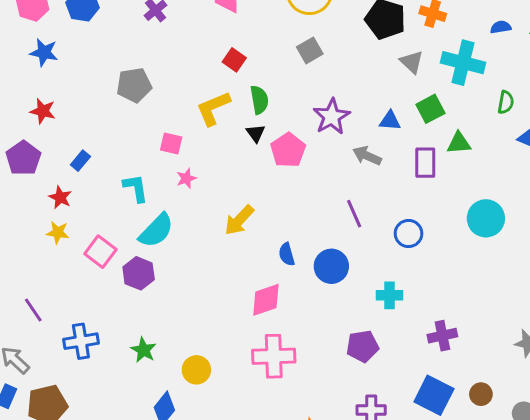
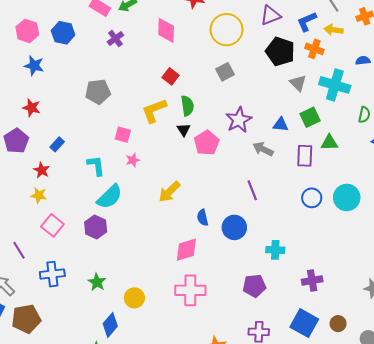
blue circle: (409, 233) -> (312, 198), moved
pink square: (100, 252) -> (52, 225), moved

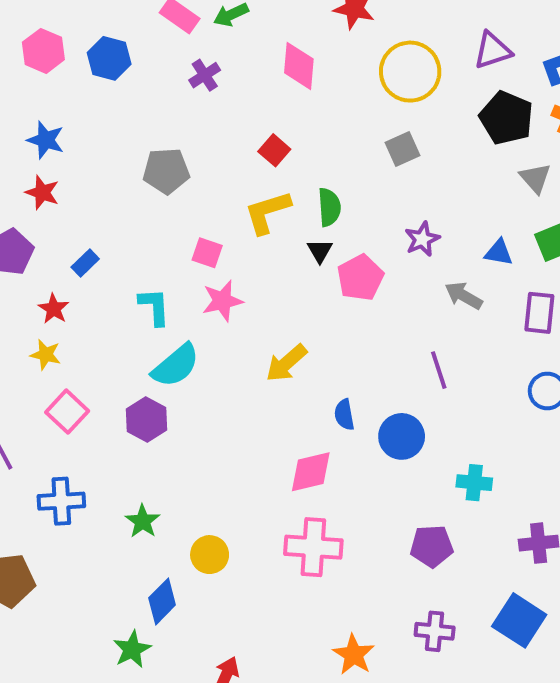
blue star: (34, 66) -> (46, 140), moved
red square: (171, 76) -> (274, 150), moved
purple star: (239, 120) -> (422, 239), size x0.7
pink star: (133, 160) -> (222, 301), size x1.5

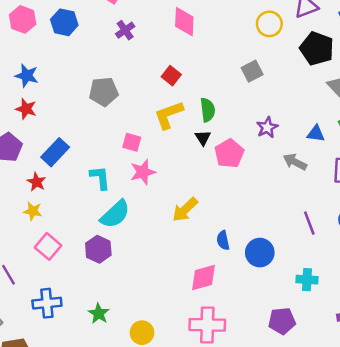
yellow circle: (410, 72) -> (269, 24), moved, size x0.7
blue rectangle: (85, 263) -> (55, 152), size x1.6
purple line: (439, 370) -> (309, 223), moved

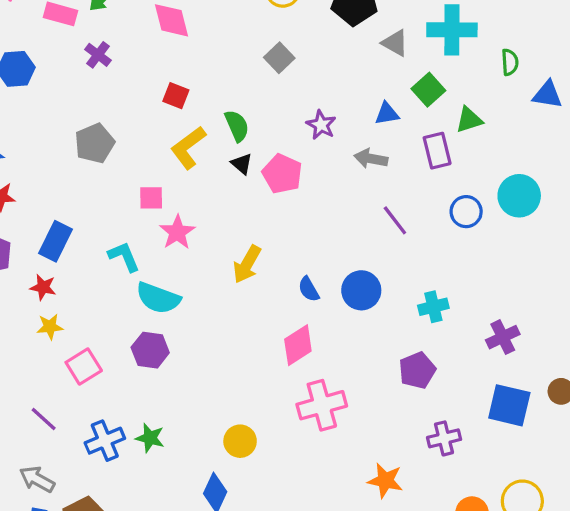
cyan semicircle: (115, 214) -> (158, 298), turned 80
purple line: (309, 223) -> (395, 220), moved
pink square: (48, 246) -> (84, 367), turned 35
green star: (99, 313) -> (150, 438), moved

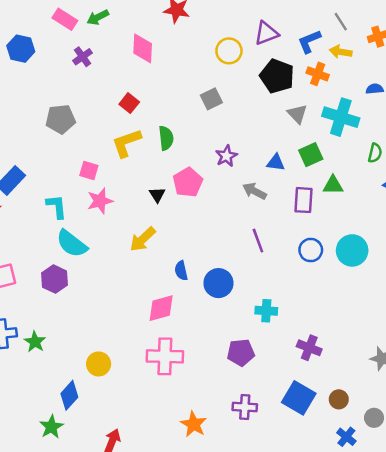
black triangle: (242, 164) -> (157, 195), moved
purple cross: (503, 337) -> (309, 348), turned 30

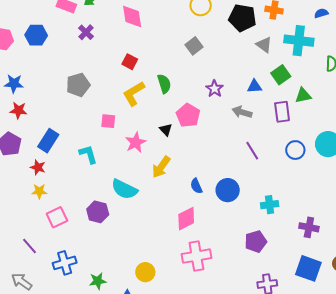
pink star: (100, 201) -> (136, 142), moved
cyan semicircle: (72, 244) -> (124, 189), moved
green star: (35, 342) -> (98, 281), moved, turned -30

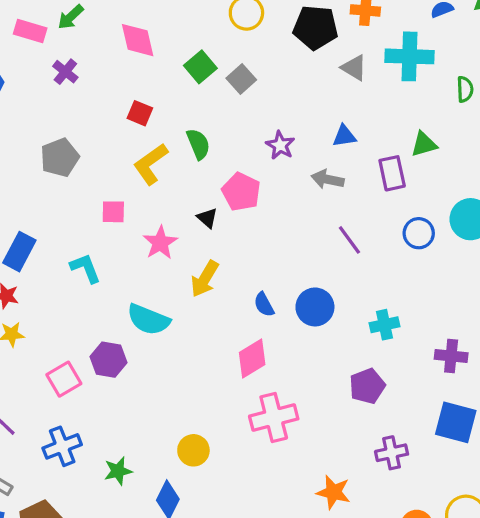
green square: (281, 75) -> (200, 67), moved
pink square: (57, 217) -> (64, 379), moved

